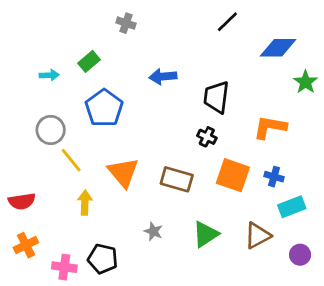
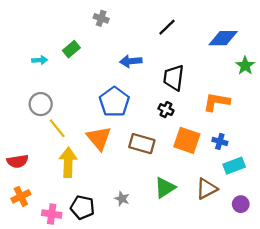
black line: (227, 22) -> (167, 27), moved
blue pentagon: (104, 108) -> (114, 102), moved
yellow arrow: (85, 203) -> (68, 162), size x1.5
gray star: (153, 231) -> (122, 199), moved

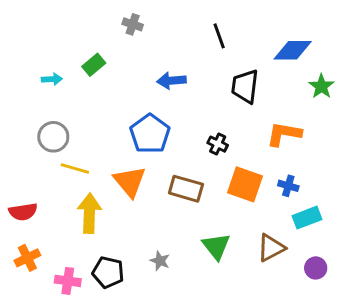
black line: (167, 27) -> (219, 36), turned -66
black trapezoid: (174, 78) -> (245, 86), moved
yellow line: (57, 128) -> (75, 169), turned -35
green triangle: (165, 188) -> (216, 246), turned -35

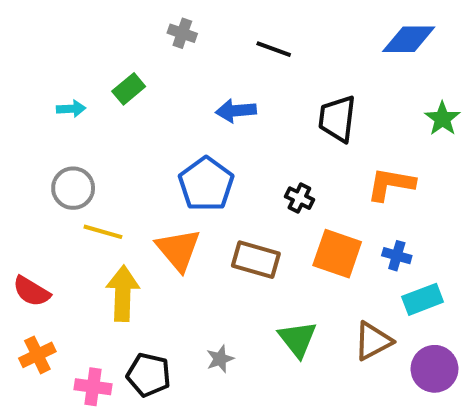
black line: (219, 36) -> (274, 49), moved, turned -50
blue diamond: (293, 50) -> (409, 39), moved
red semicircle: (23, 212) -> (31, 291), turned 40
gray star: (160, 261) -> (220, 359), turned 30
purple circle: (316, 268) -> (434, 369), size x1.5

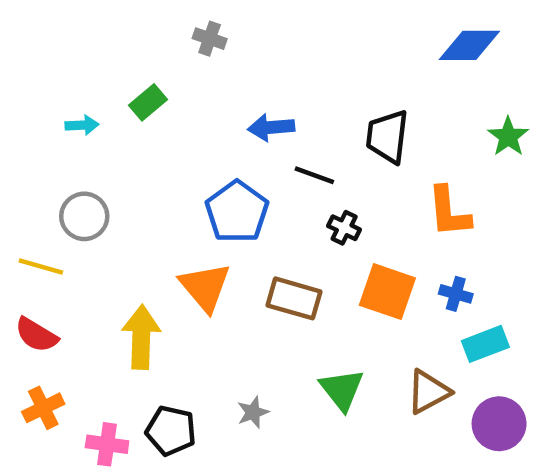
black line: (274, 49) -> (314, 175), moved
orange L-shape: (391, 184) -> (449, 212), turned -105
yellow line: (103, 232) -> (41, 266), moved

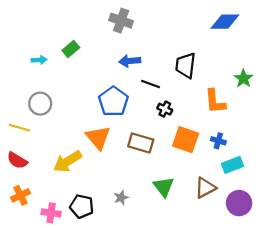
gray cross: (210, 39) -> (121, 21), moved, size x1.5
green star: (508, 137) -> (243, 78), moved
yellow arrow: (141, 337) -> (67, 162), turned -124

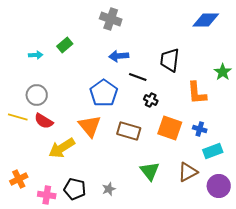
red semicircle: (17, 160) -> (44, 121), moved
gray star: (121, 198) -> (109, 189), moved

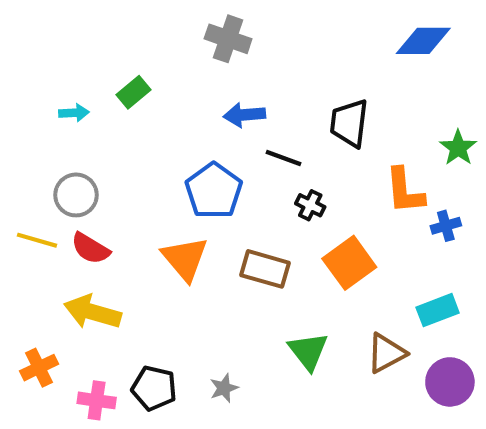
orange square: (170, 128) -> (349, 263), turned 35
blue cross: (200, 129) -> (446, 226), moved, turned -32
yellow arrow: (62, 148) -> (92, 312), moved, turned 48

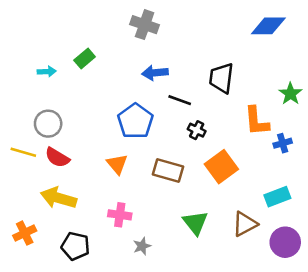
orange triangle: (185, 259) -> (117, 164), size x0.7
black pentagon: (154, 388) -> (75, 246), moved
pink cross: (97, 400) -> (120, 215), moved

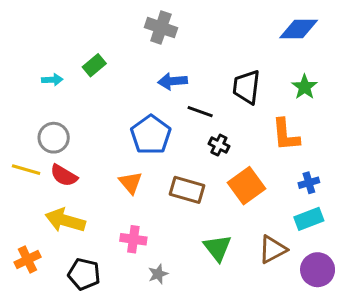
green star: (290, 94) -> (305, 87), moved
blue cross: (283, 143) -> (309, 183), moved

